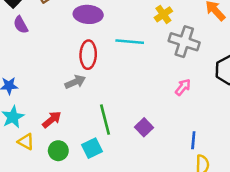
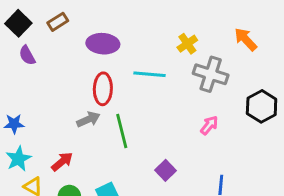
green line: (105, 120) -> (122, 131), moved

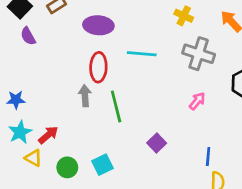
yellow cross: (187, 44) -> (184, 16), moved, turned -30
gray arrow: (88, 119) -> (85, 96), turned -70
red arrow: (62, 162) -> (48, 135), moved

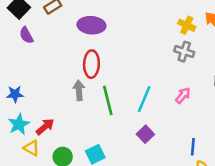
yellow cross: (184, 16) -> (187, 25), moved
cyan line: (142, 54) -> (144, 99), moved, turned -72
gray cross: (199, 54) -> (184, 52), size x0.7

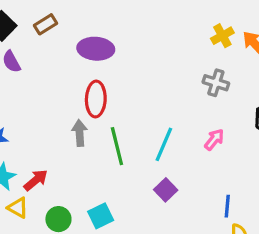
yellow cross: (187, 25) -> (222, 36), moved, turned 36

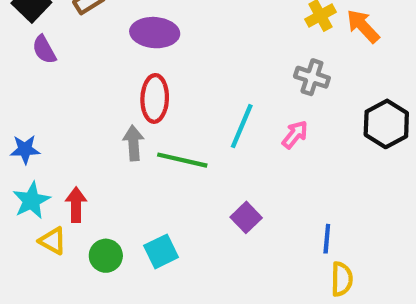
pink arrow: (214, 140) -> (295, 135), moved
cyan line: (164, 144) -> (242, 126), moved
green line: (117, 146) -> (182, 160), turned -63
red arrow: (36, 180) -> (76, 205), turned -50

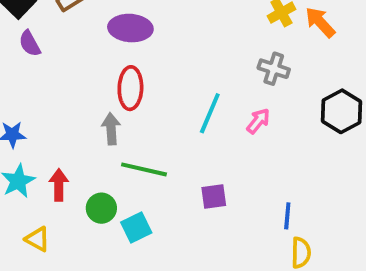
green line: (182, 160) -> (144, 169), moved
purple square: (246, 217) -> (214, 196), turned 36
yellow triangle: (53, 241) -> (37, 239), moved
green circle: (106, 256) -> (101, 208), moved

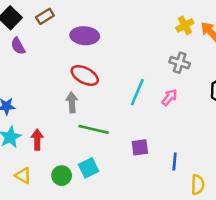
red ellipse: (130, 88) -> (85, 75), turned -64
green circle: (101, 208) -> (62, 176), moved
blue line: (287, 216) -> (175, 161), moved

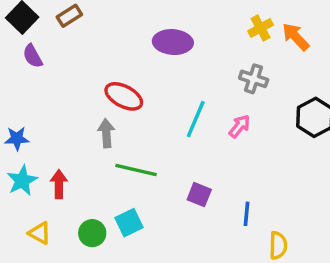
purple ellipse: (85, 36) -> (173, 42), moved
purple square: (140, 147) -> (199, 195), turned 30

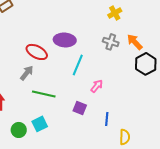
orange arrow: (296, 37) -> (135, 42), moved
purple ellipse: (173, 42) -> (65, 40), moved
pink arrow: (239, 126) -> (97, 86), moved
gray arrow: (106, 133) -> (27, 73), turned 42

